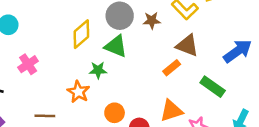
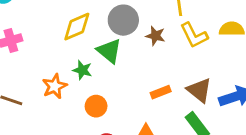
brown triangle: (187, 46) -> (199, 90), moved
orange circle: (115, 113) -> (96, 106), moved

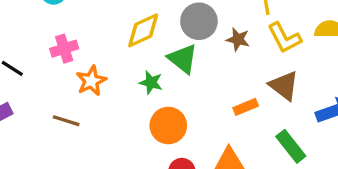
orange star: (55, 86) -> (91, 81), moved
brown triangle: (199, 90) -> (284, 86), moved
orange circle: (96, 106) -> (168, 126), size x1.4

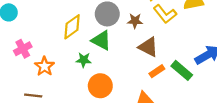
brown triangle: (284, 86) -> (148, 47), moved
orange rectangle: (246, 107) -> (157, 71), moved
green rectangle: (291, 146) -> (182, 70), moved

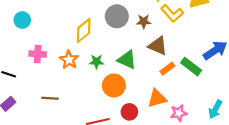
green triangle: (101, 40) -> (127, 60), moved
pink cross: (23, 49) -> (38, 54), turned 35
orange star: (44, 66) -> (69, 60), moved

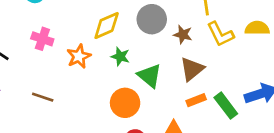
brown triangle: (158, 46) -> (192, 69), turned 42
green star: (97, 62) -> (120, 56), moved

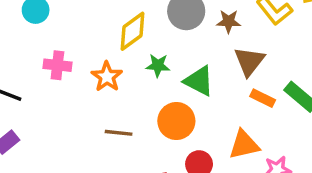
brown line: (43, 97) -> (119, 133), moved
orange rectangle: (196, 100) -> (263, 98), turned 60

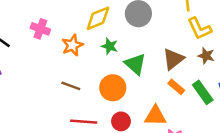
brown star: (229, 21) -> (206, 56), moved

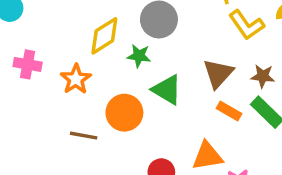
green star: (110, 46) -> (139, 56), moved
brown star: (206, 56) -> (263, 76), moved
orange circle: (113, 88) -> (124, 113), moved

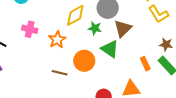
brown triangle: (218, 73) -> (123, 28), moved
orange rectangle: (229, 111) -> (145, 64), turned 32

